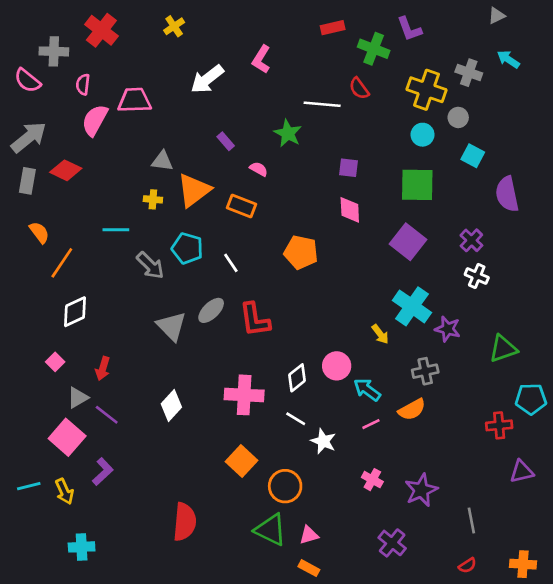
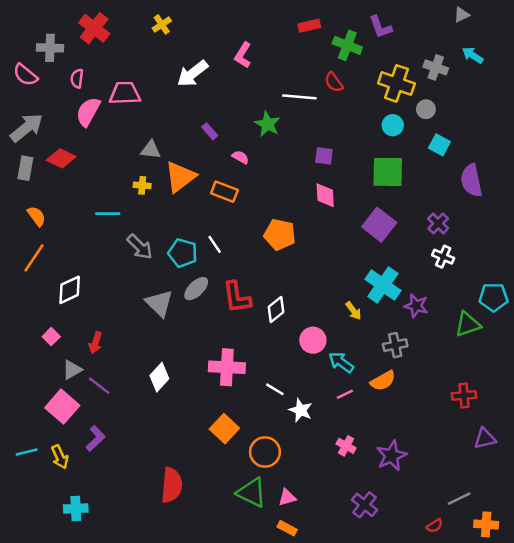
cyan pentagon: (187, 248) -> (183, 253), moved
orange line: (62, 263) -> (34, 258), moved
white diamond: (297, 378) -> (276, 309), moved
cyan pentagon: (531, 399) -> (493, 297), moved
gray line: (471, 520) -> (459, 499), moved, turned 75

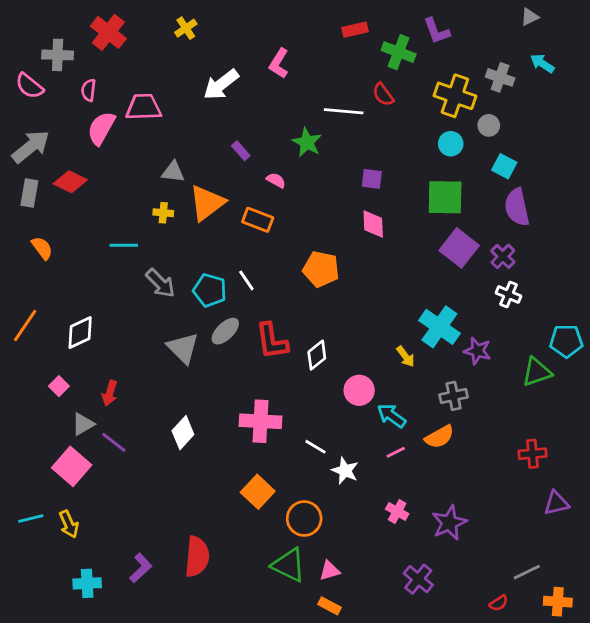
purple semicircle: (471, 180) -> (517, 207), moved
purple square: (379, 225) -> (459, 248), moved
orange line: (34, 258) -> (25, 325), moved
purple L-shape: (95, 438) -> (141, 568), moved

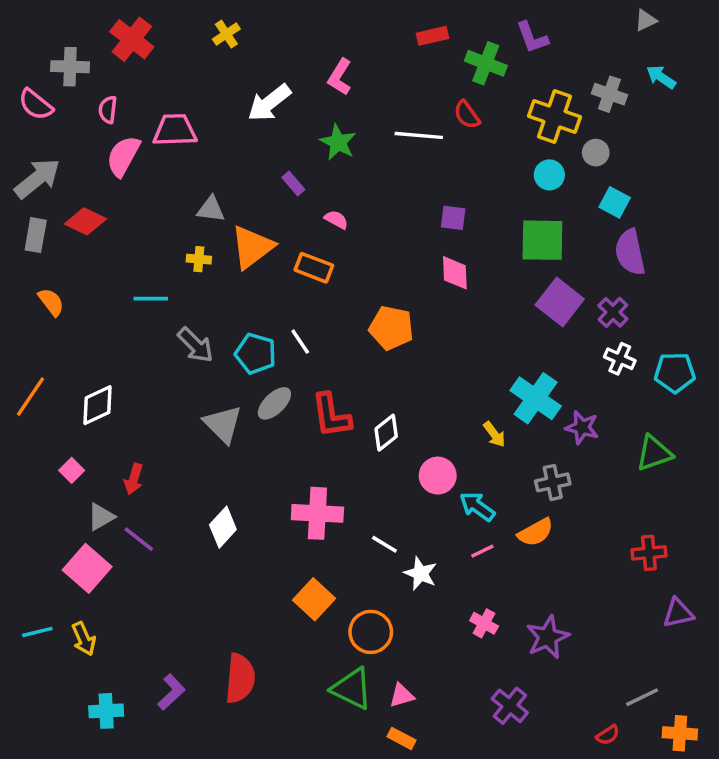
green star: (307, 142) -> (338, 142), moved
cyan pentagon: (566, 341) -> (675, 372), moved

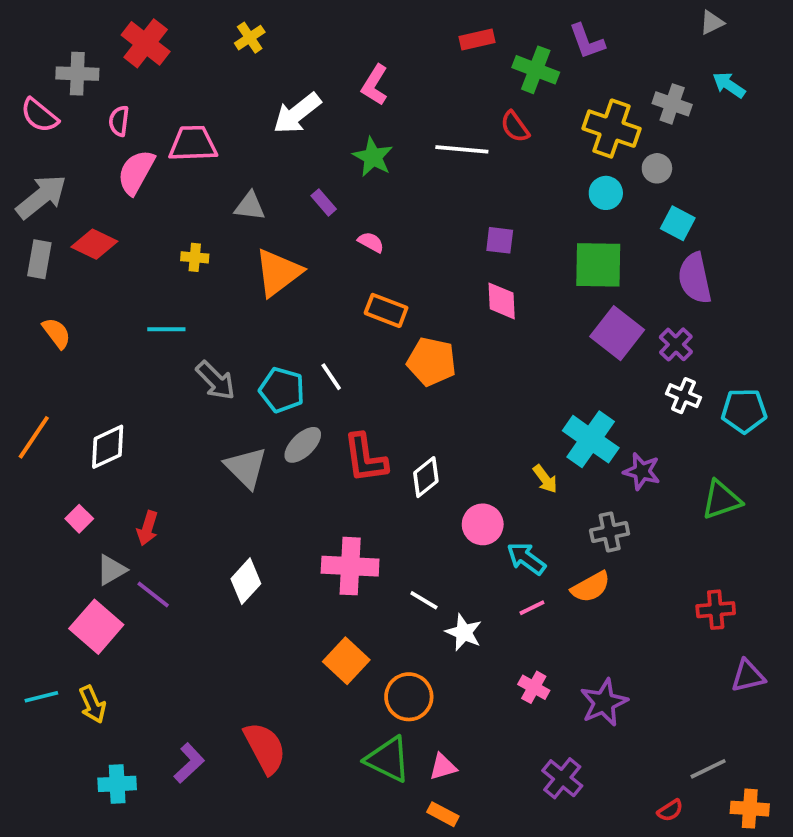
gray triangle: (211, 209) -> (250, 206), moved
yellow cross: (199, 259) -> (195, 257), moved
orange rectangle: (314, 268) -> (386, 310), moved
red semicircle: (240, 678) -> (265, 748), turned -33

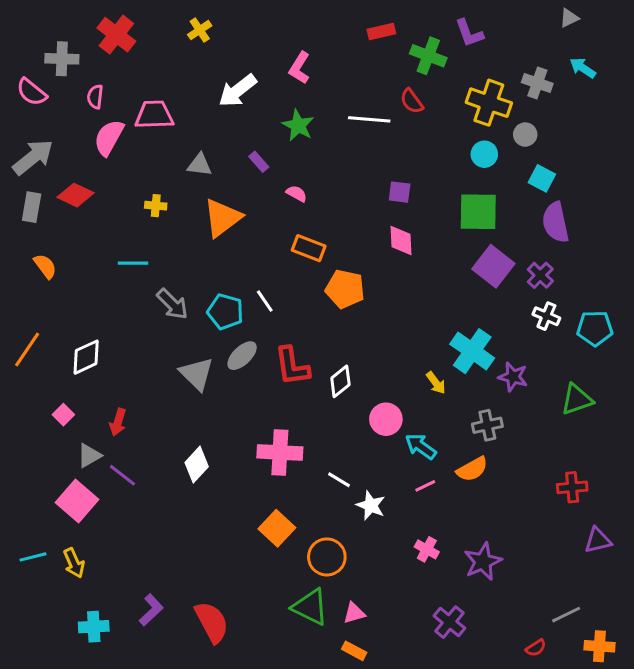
red semicircle: (265, 748) -> (212, 622), moved

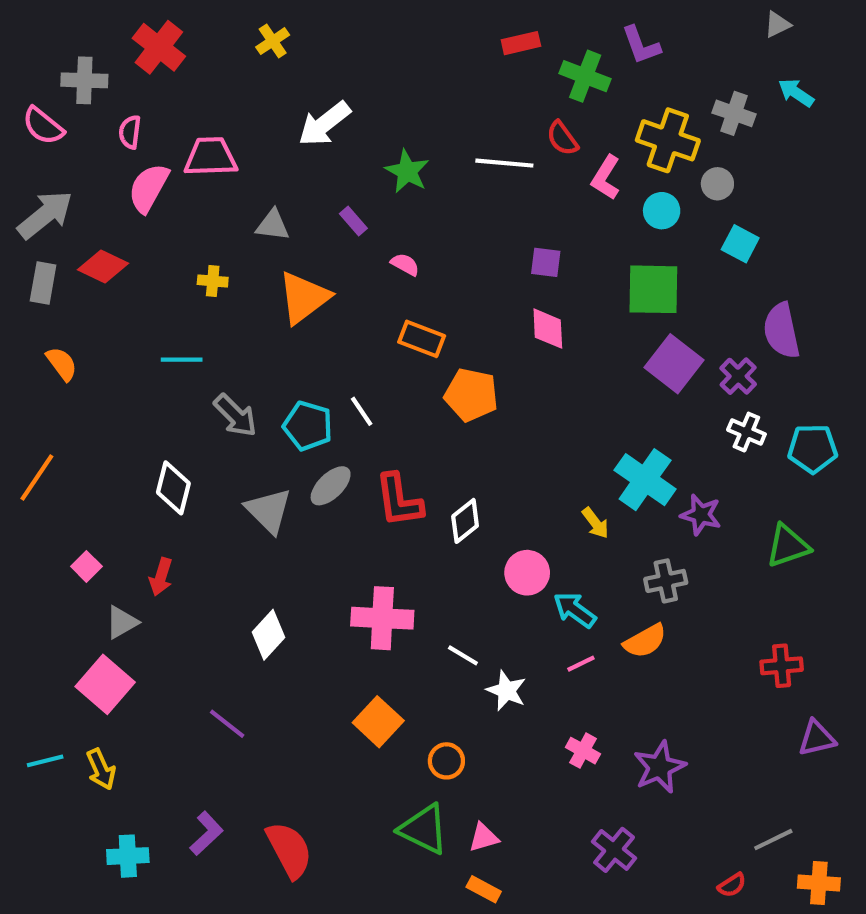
pink L-shape: (300, 68) -> (606, 178), moved
purple semicircle: (555, 222) -> (782, 331), moved
white diamond: (86, 357) -> (173, 488), moved, turned -51
purple line: (122, 475) -> (227, 724), moved
orange circle: (327, 557) -> (446, 761), size x0.7

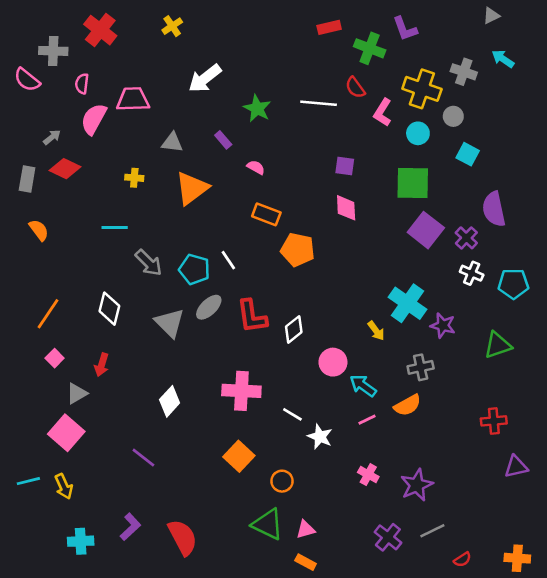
gray arrow: (45, 215) -> (52, 137), moved, size x0.5
orange line: (37, 478) -> (48, 314), moved
gray line: (773, 840) -> (432, 531), moved

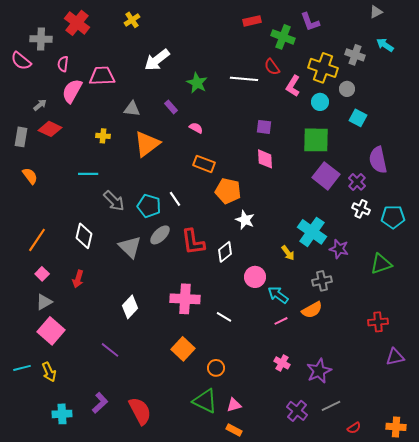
gray triangle: (77, 393) -> (44, 302), moved
white star: (320, 437) -> (245, 220), moved

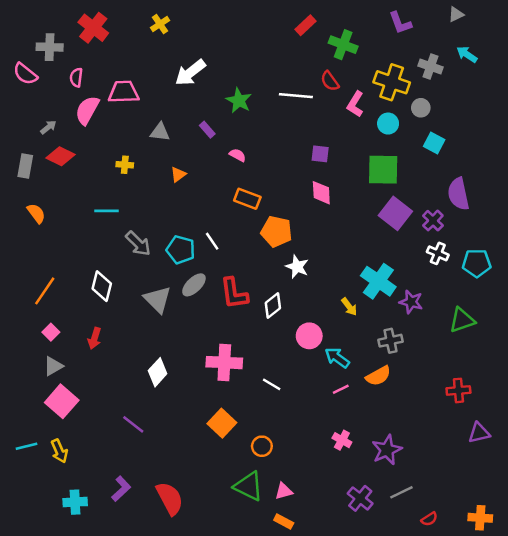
red rectangle: (252, 21) -> (306, 25), turned -30
purple L-shape: (310, 22) -> (400, 23), moved
orange triangle: (147, 144) -> (178, 174), size x0.5

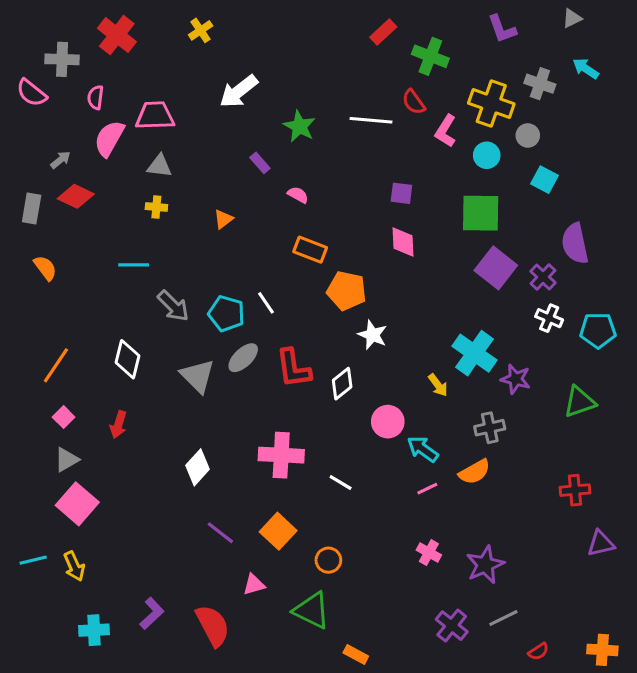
gray triangle: (160, 132) -> (159, 166), moved
purple line: (133, 424) -> (220, 533), moved
pink triangle: (284, 491) -> (254, 584), moved

